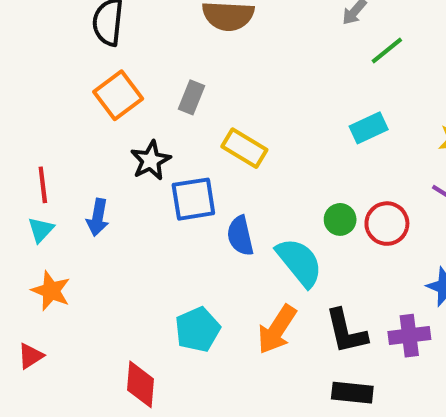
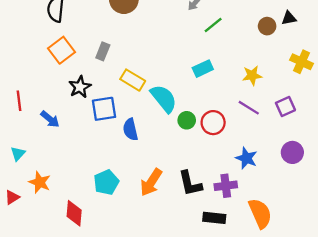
blue arrow: (98, 217) -> (50, 119), turned -60
cyan triangle: (41, 230) -> (18, 154), moved
cyan semicircle: (299, 262) -> (164, 98), moved
orange star: (51, 291) -> (40, 182), moved
black rectangle: (352, 393) -> (214, 218), moved

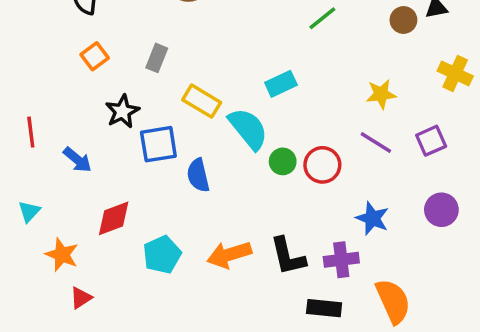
orange square: (61, 50) -> (95, 56), size x0.7
cyan rectangle: (203, 69) -> (281, 84), moved
orange arrow: (151, 182) -> (229, 255), turned 40
red triangle: (12, 197) -> (81, 298), moved
red diamond: (74, 213) -> (114, 218), moved, turned 65

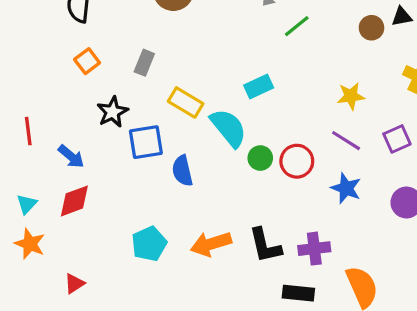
red diamond: (114, 218) -> (74, 201), moved
blue star: (372, 218) -> (346, 188), moved
orange star: (62, 255) -> (30, 244), moved

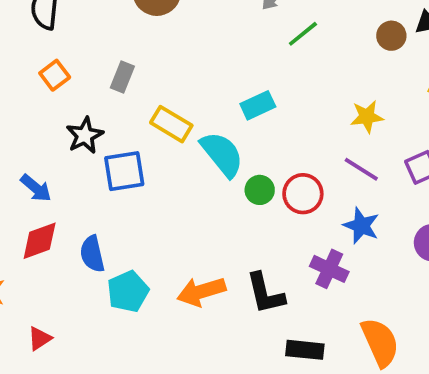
blue semicircle: (182, 171) -> (92, 254), moved
purple cross: (314, 249) -> (329, 269), moved, turned 32

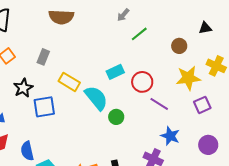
brown circle: (391, 36) -> (179, 46), moved
yellow star: (367, 117) -> (188, 78), moved, size x1.4
purple line: (361, 169) -> (159, 104), moved
red circle: (303, 194) -> (142, 82), moved

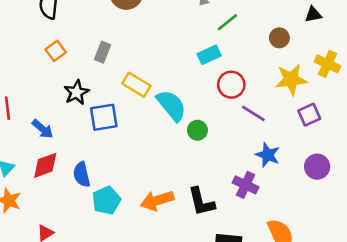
cyan rectangle: (115, 72) -> (209, 55), moved

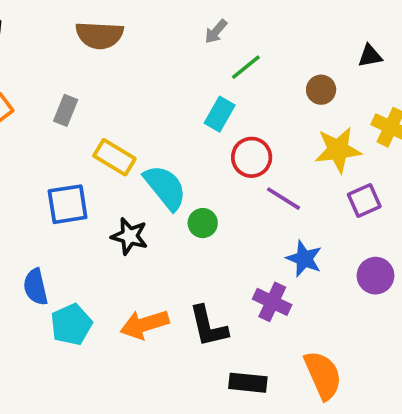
cyan rectangle: (209, 55) -> (220, 114), turned -35
black star: (76, 92) -> (129, 236), moved, turned -30

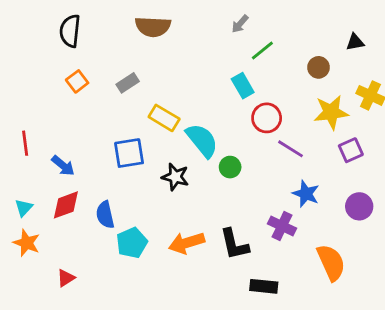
gray rectangle: (66, 110) -> (128, 83), turned 35
cyan rectangle: (220, 114) -> (243, 86), turned -60
orange semicircle: (323, 375) -> (331, 262), moved

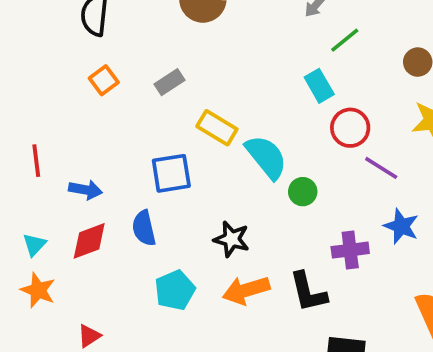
blue arrow: (63, 166) -> (86, 190), turned -30
black star: (175, 177) -> (232, 239), moved
blue semicircle: (105, 215) -> (144, 228), moved
purple cross: (282, 226) -> (350, 250), moved, turned -32

